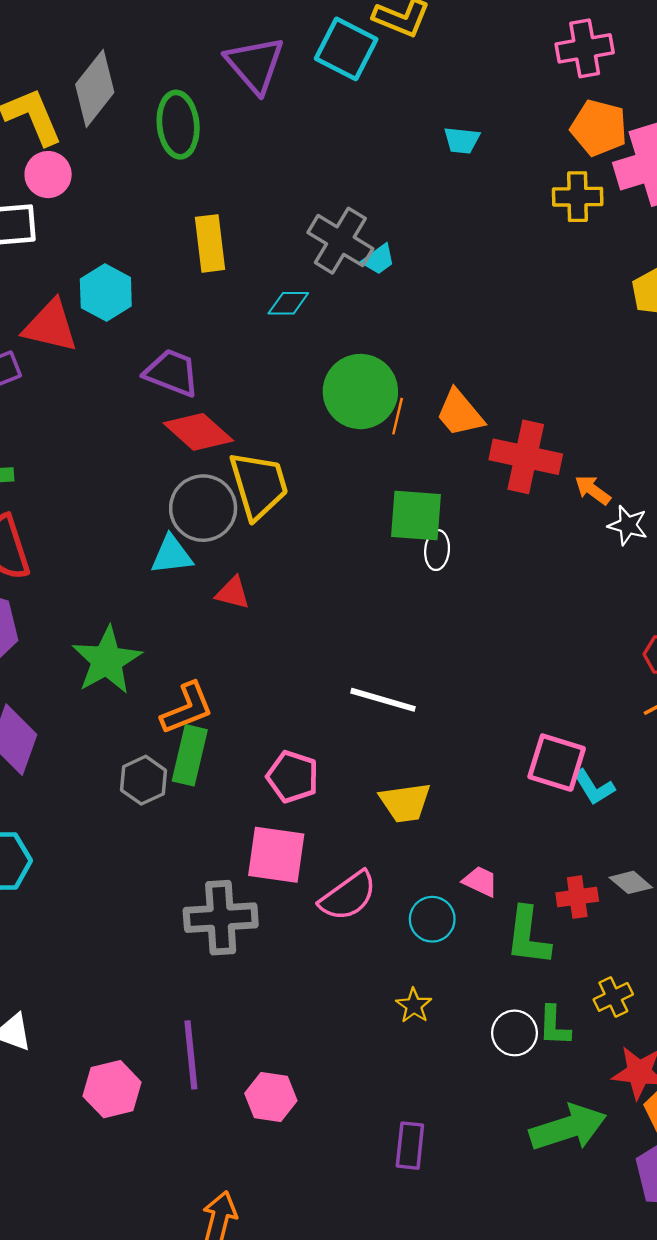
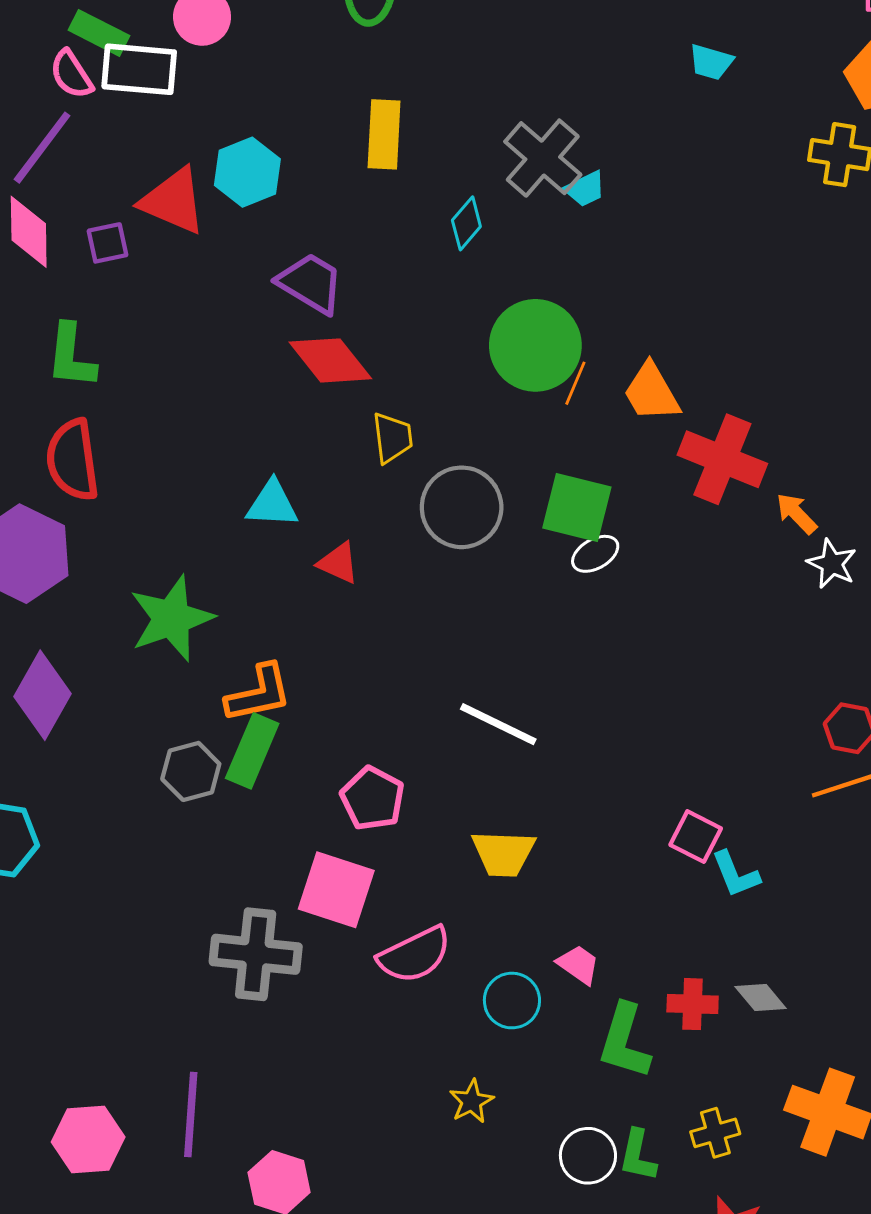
cyan diamond: (288, 303) -> (466, 223), turned -60
yellow trapezoid: (259, 485) -> (393, 438), size x0.6
gray circle: (203, 508) -> (462, 507), moved
white ellipse: (437, 550) -> (595, 554), turned 45
pink square: (557, 763) -> (696, 837), size x0.7

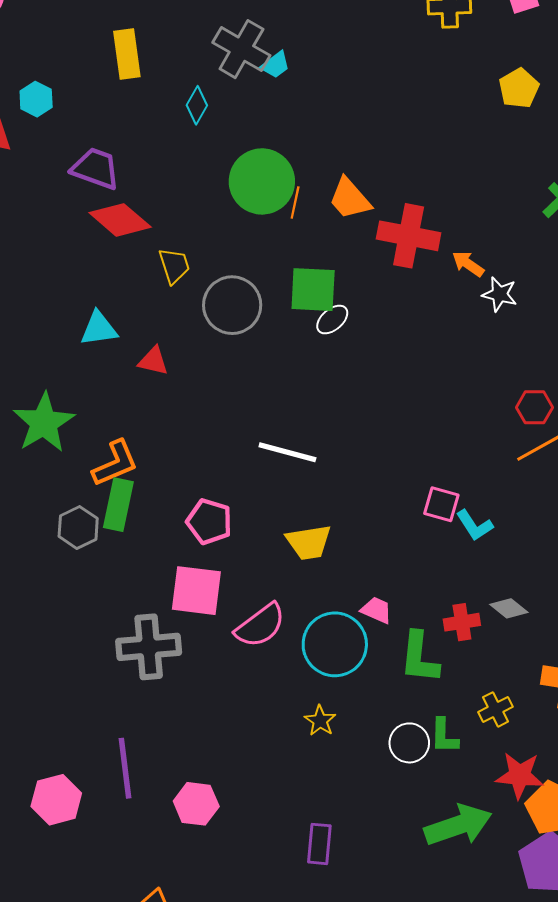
cyan hexagon: (247, 172) -> (36, 99), size x0.7
cyan circle: (512, 1001) -> (335, 644), size x1.6

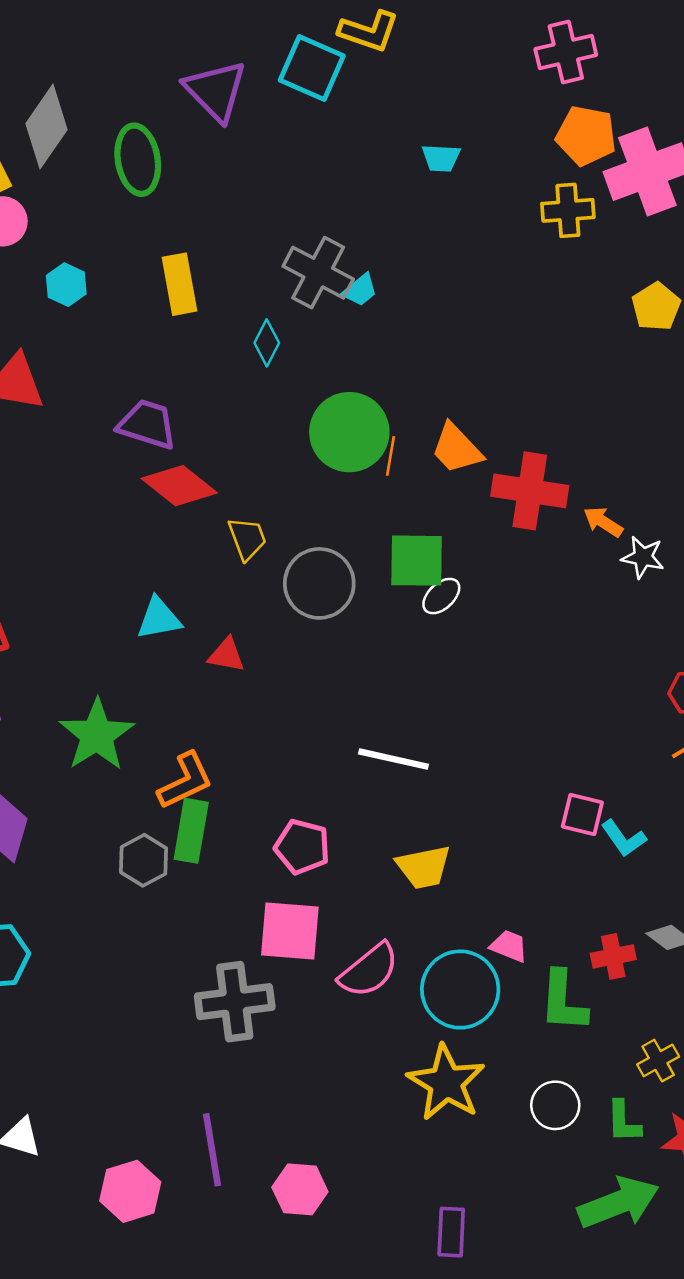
cyan hexagon: (36, 99) -> (66, 285), moved
yellow star: (320, 721) -> (446, 1083), size x2.0
green L-shape: (444, 736) -> (623, 1122), moved

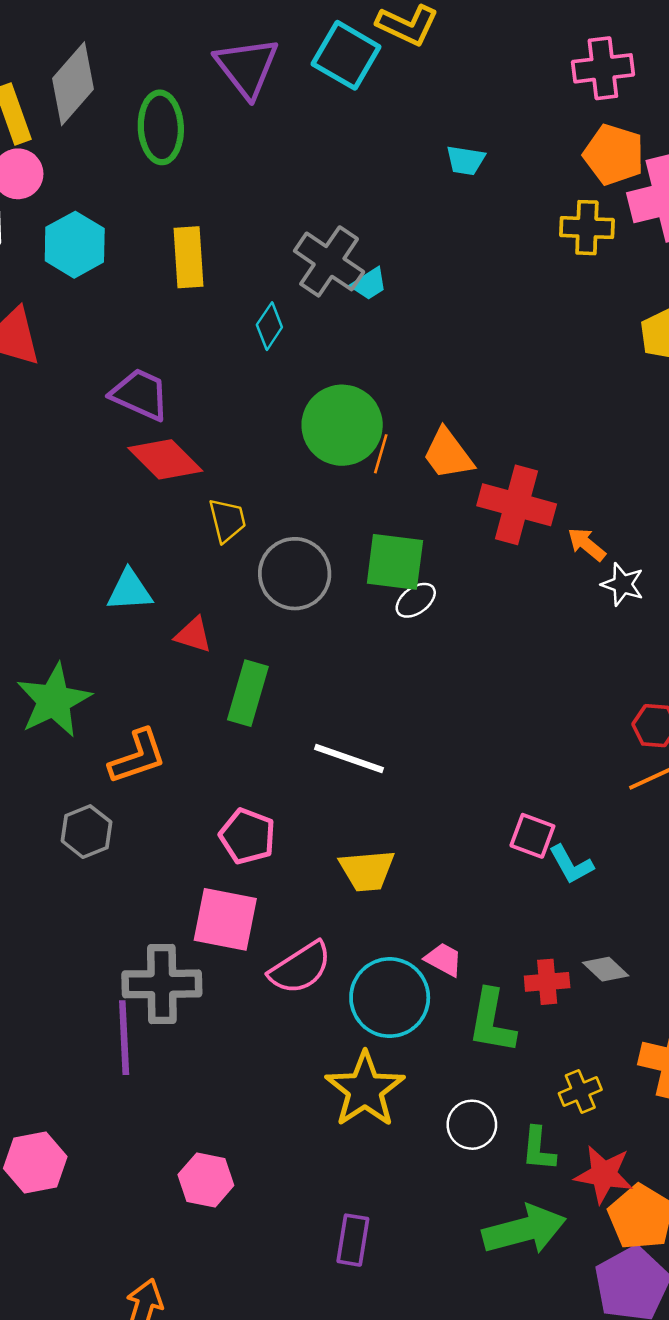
cyan hexagon: (66, 285) -> (75, 245), size x1.5
green rectangle: (191, 831) -> (248, 693), moved
purple line: (212, 1150) -> (124, 1038), moved

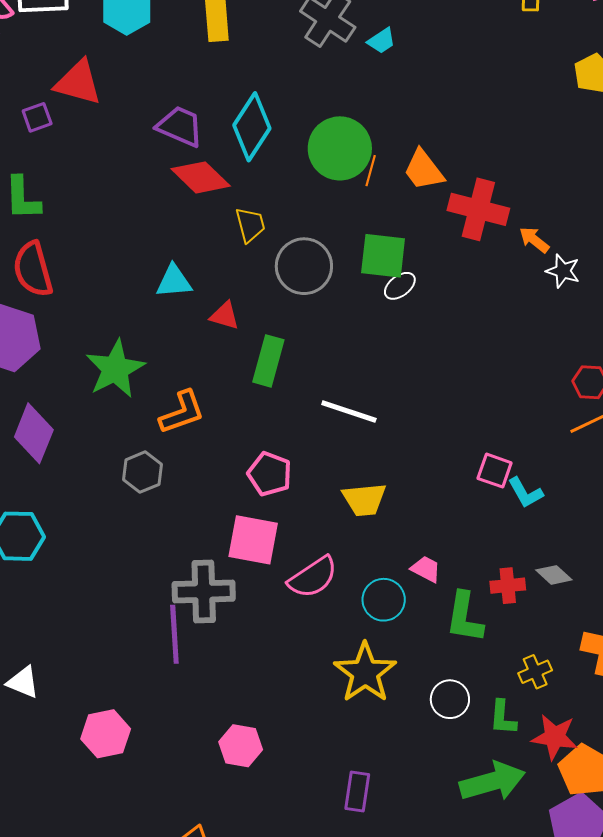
cyan trapezoid: (369, 284) -> (382, 41), moved
cyan diamond: (269, 326) -> (252, 127), moved, size x1.8
cyan circle: (390, 998) -> (384, 600), size x0.7

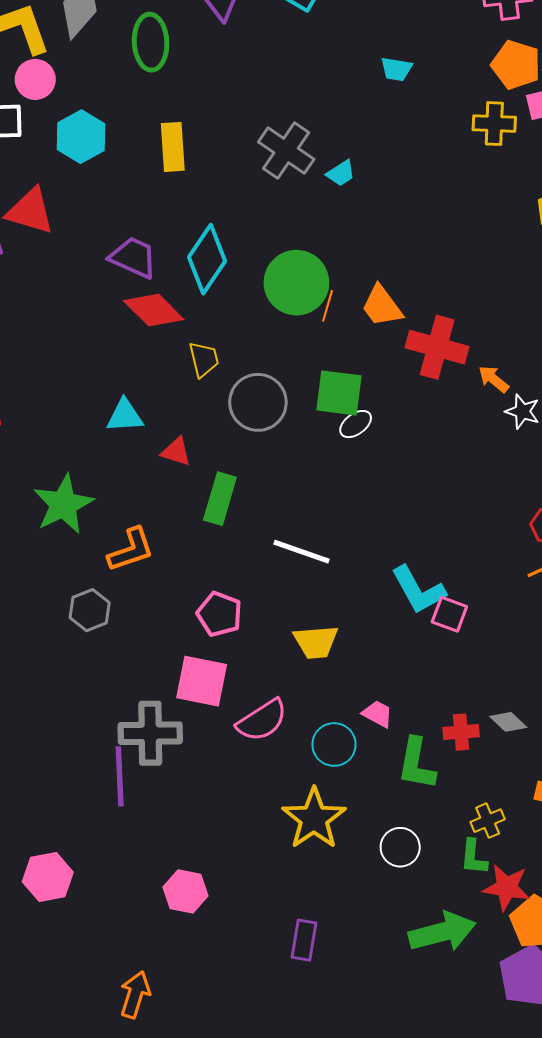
cyan L-shape: (525, 493) -> (418, 590), moved, size x1.5
green L-shape: (503, 718) -> (474, 857), moved

